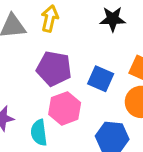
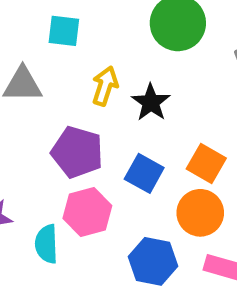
yellow arrow: (50, 19) -> (105, 86), moved
black star: (113, 19) -> (151, 102), moved, turned 30

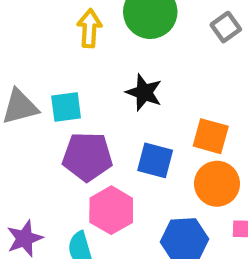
cyan square: (64, 31) -> (66, 107), moved
yellow arrow: (105, 86) -> (89, 28), moved

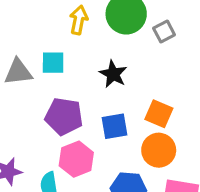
gray square: (226, 27) -> (164, 31), moved
cyan square: (66, 107) -> (53, 63), moved
blue square: (155, 160) -> (114, 126), turned -32

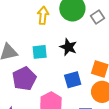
cyan square: (53, 63) -> (40, 52), moved
purple pentagon: (64, 116) -> (24, 79), moved, turned -30

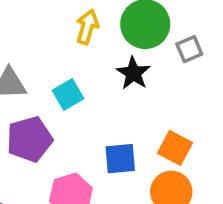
black star: (68, 47) -> (133, 73), moved
cyan square: (40, 52) -> (68, 94), turned -35

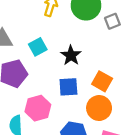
black star: (133, 73) -> (71, 55), moved

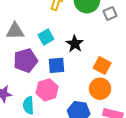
blue square: (68, 87) -> (56, 65), moved

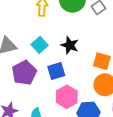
pink hexagon: (47, 90) -> (67, 97), moved

